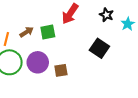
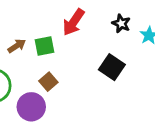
purple circle: (38, 62) -> (31, 107), moved
brown square: (61, 70) -> (48, 82), moved, turned -32

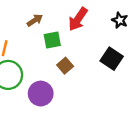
brown arrow: (17, 46) -> (35, 20), moved
brown square: (48, 82) -> (65, 66), moved

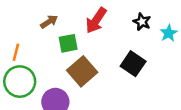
brown square: (65, 66) -> (82, 71), size x1.6

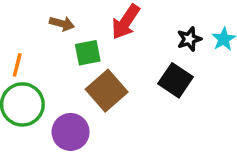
brown arrow: (49, 22) -> (62, 24), turned 48
black star: (142, 22) -> (189, 39), moved, turned 30

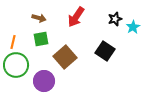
black star: (189, 39) -> (115, 19), moved
green square: (88, 53) -> (41, 39), moved

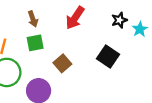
brown arrow: (39, 18) -> (33, 19), turned 56
brown square: (65, 57) -> (62, 63), size x0.7

